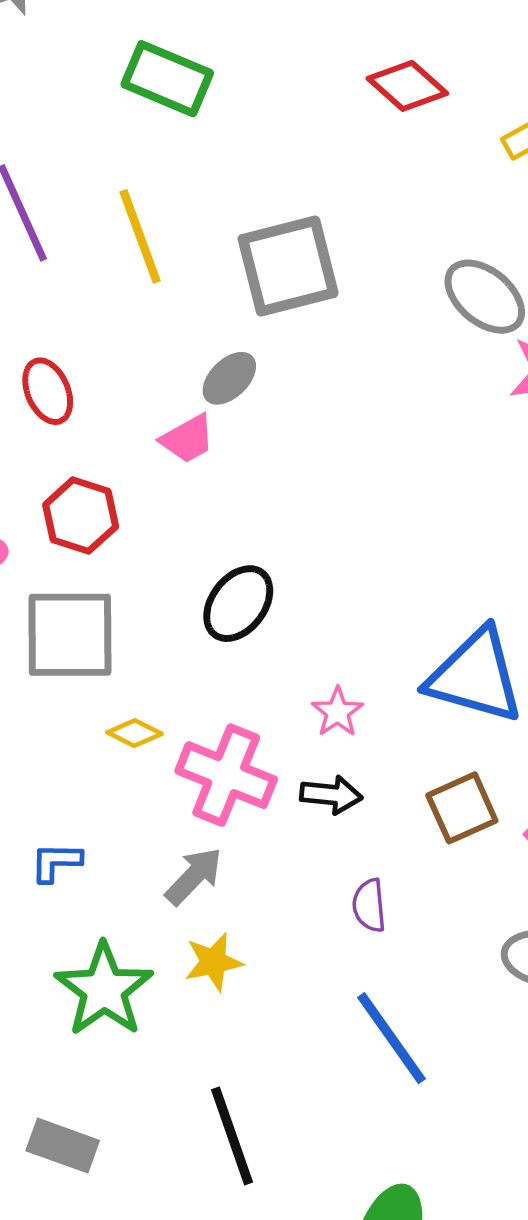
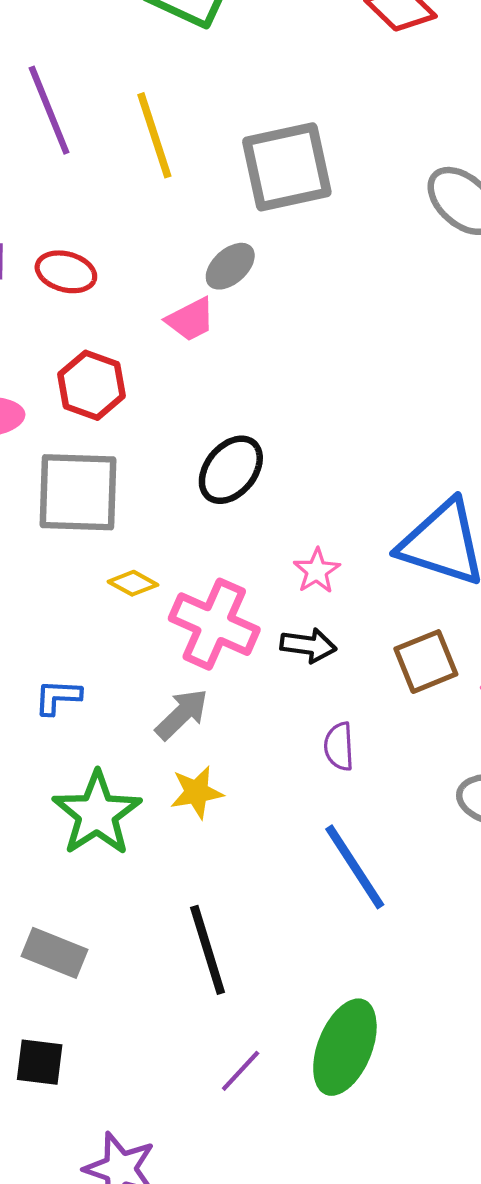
red ellipse: (48, 391) -> (66, 272), turned -54

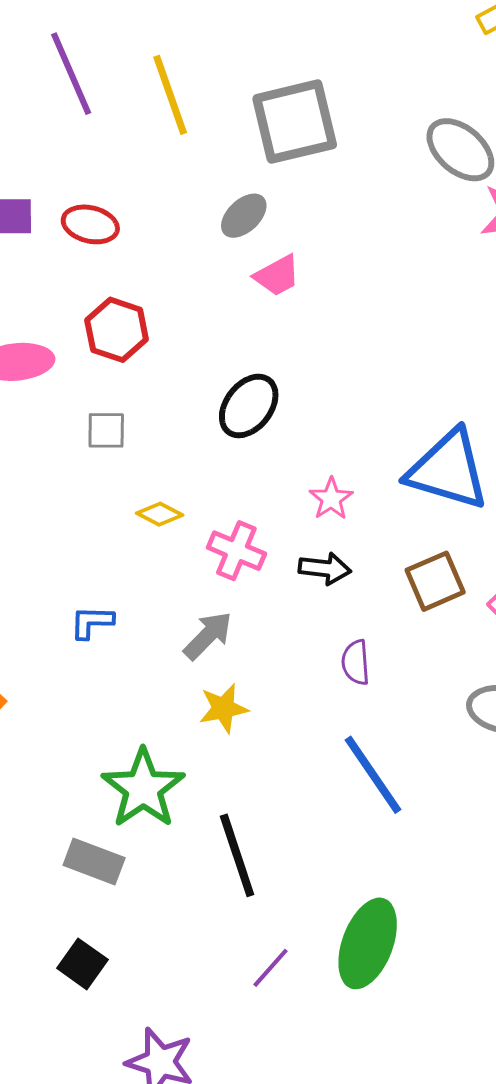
pink trapezoid: (190, 319) -> (277, 276), moved
gray square: (78, 492) -> (106, 430), size x0.5
pink cross: (214, 624) -> (236, 551), size x0.7
green star: (97, 813) -> (143, 788), moved
black square: (40, 1062) -> (82, 964), turned 30

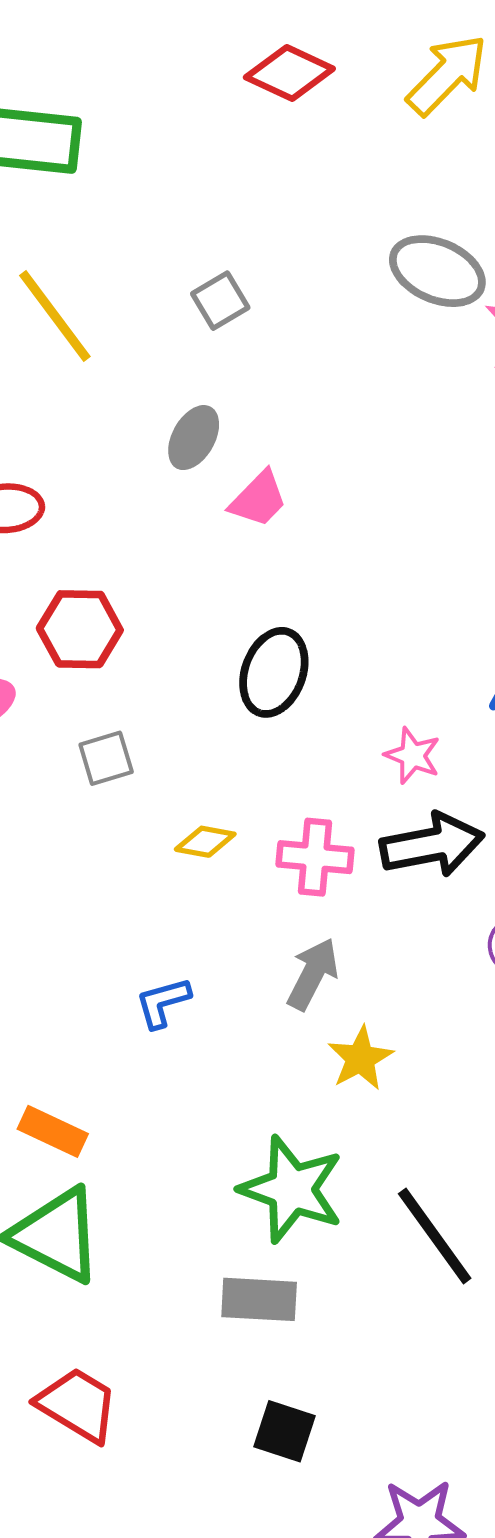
gray square: (295, 122) -> (220, 301), size x0.5
black arrow: (325, 568) -> (432, 845), size x1.5

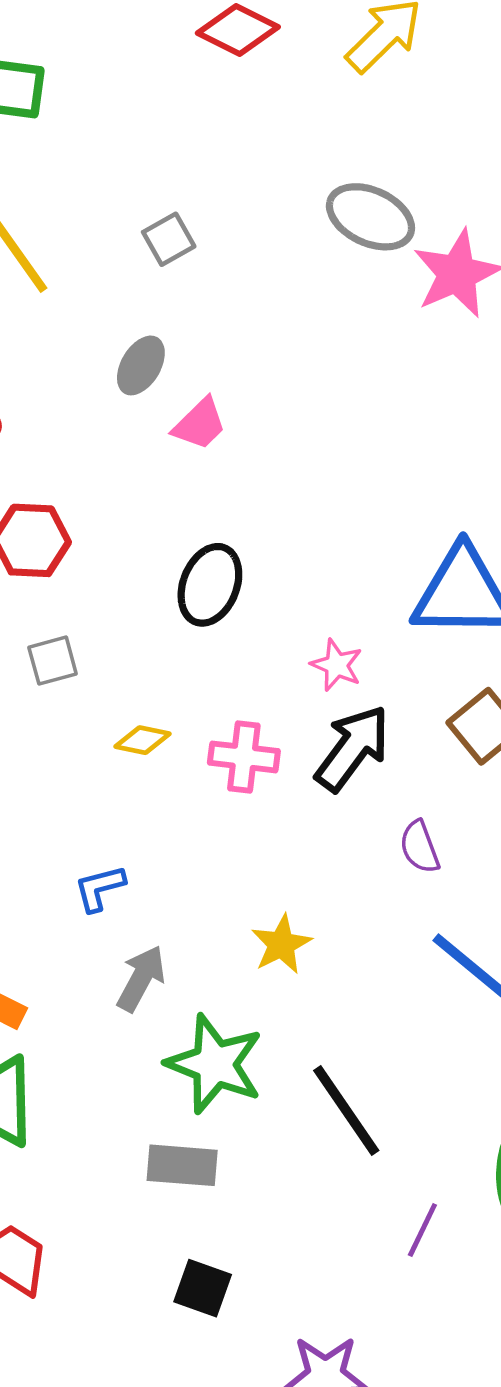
black arrow: (432, 845) -> (352, 748), turned -44
gray arrow: (313, 974) -> (141, 978), moved

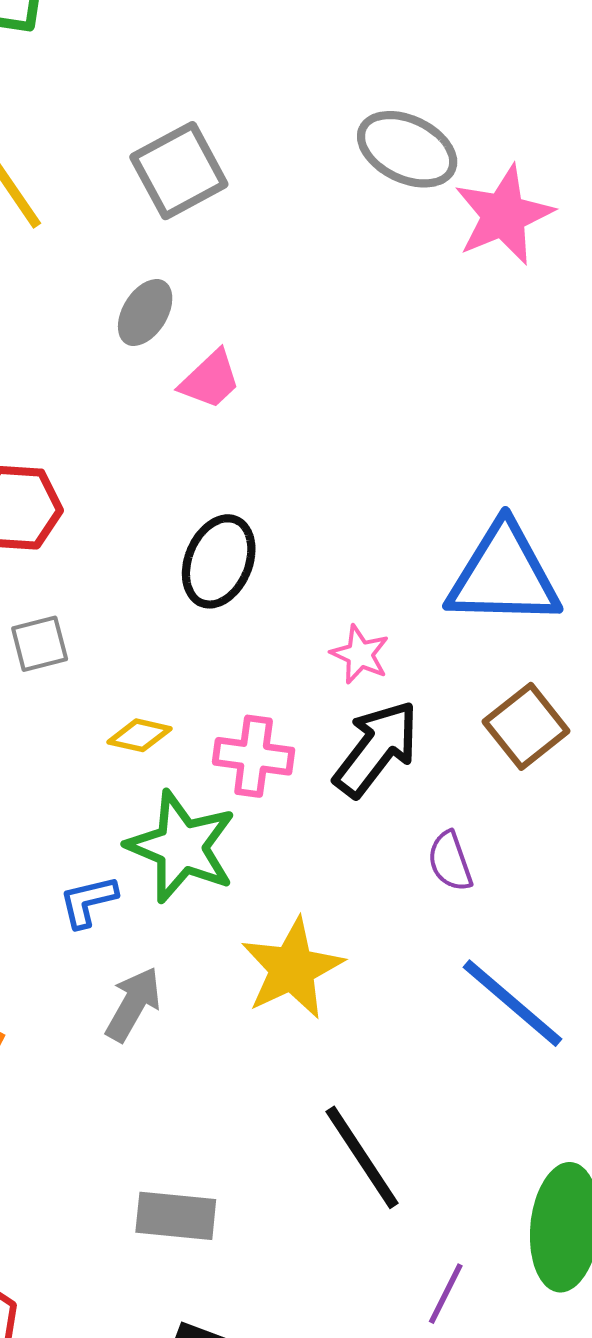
gray square: (169, 239) -> (179, 171), size x1.6
yellow star: (281, 944) -> (292, 968), size x1.5
green star: (215, 1064) -> (181, 847), moved

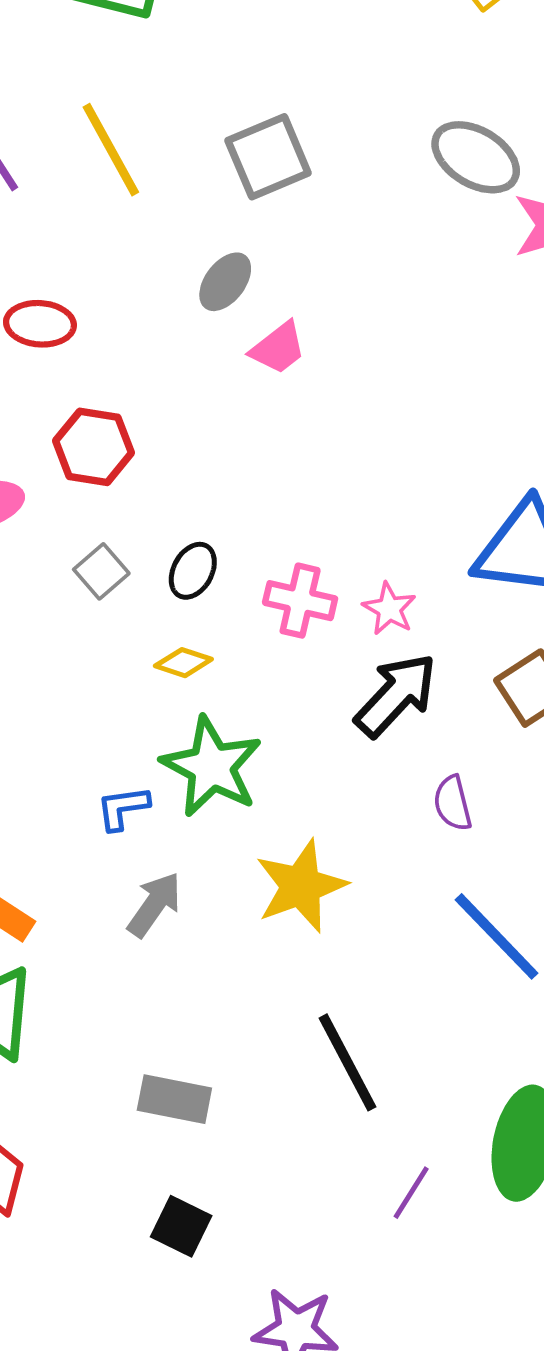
black ellipse: (219, 561) -> (193, 571), moved, size x0.7
gray square: (40, 644) -> (101, 571), turned -32
pink cross: (254, 756) -> (300, 601), moved

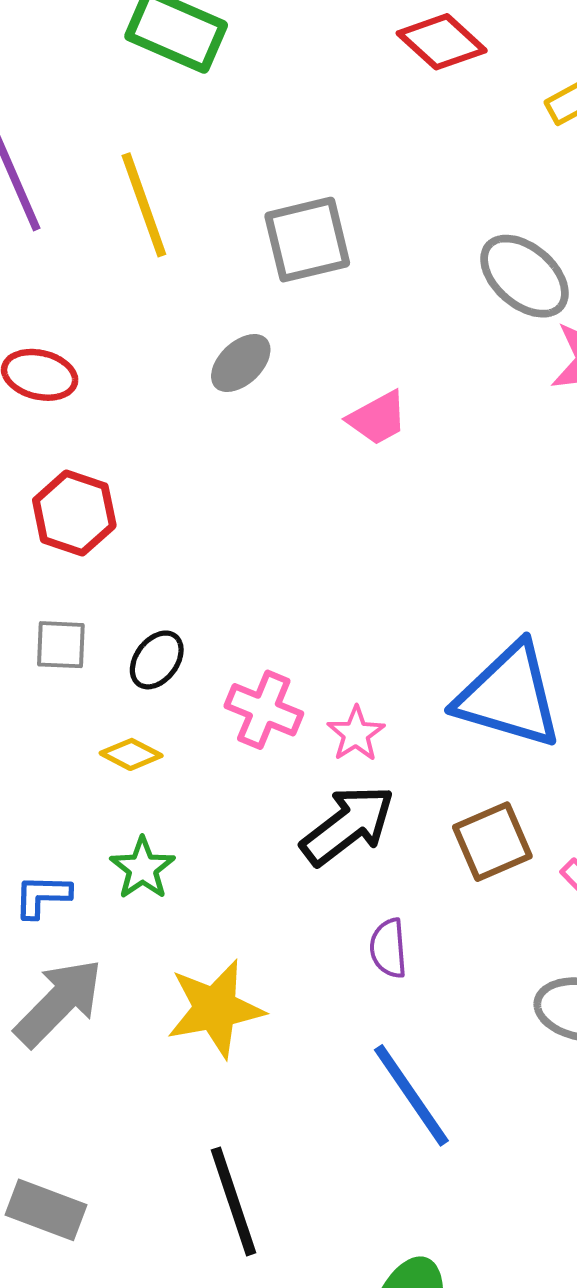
pink trapezoid: (278, 348) -> (378, 418), moved
gray square: (101, 571) -> (61, 645), turned 34
green star: (212, 767) -> (143, 868), size x0.6
gray arrow: (154, 905) -> (59, 1003), size x1.4

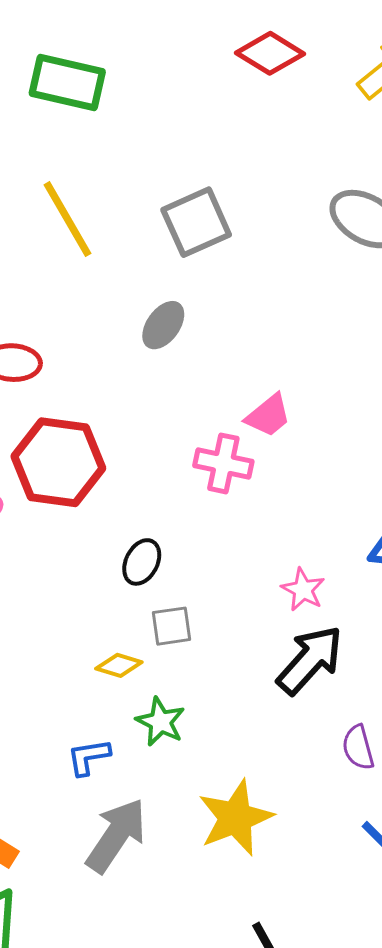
pink trapezoid: (378, 418) -> (268, 416), moved
red hexagon: (74, 513) -> (58, 462), size x1.4
gray square: (61, 645) -> (171, 626), moved
pink cross: (264, 710) -> (223, 463), moved
yellow diamond: (131, 754) -> (119, 665), moved

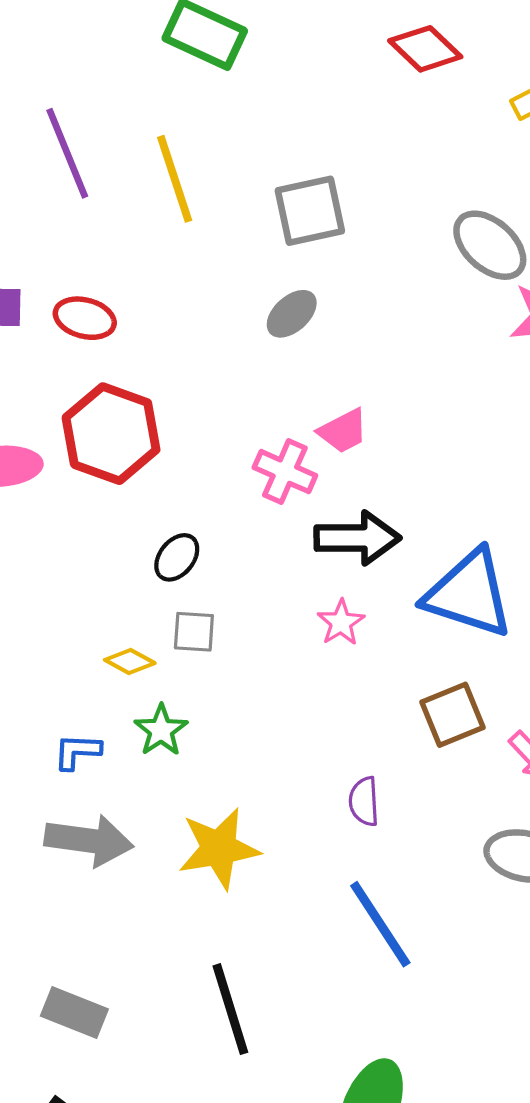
gray ellipse: (163, 325) -> (292, 314), moved
black arrow: (310, 660) -> (357, 538), moved, turned 36
gray arrow: (116, 835) -> (89, 840), turned 52

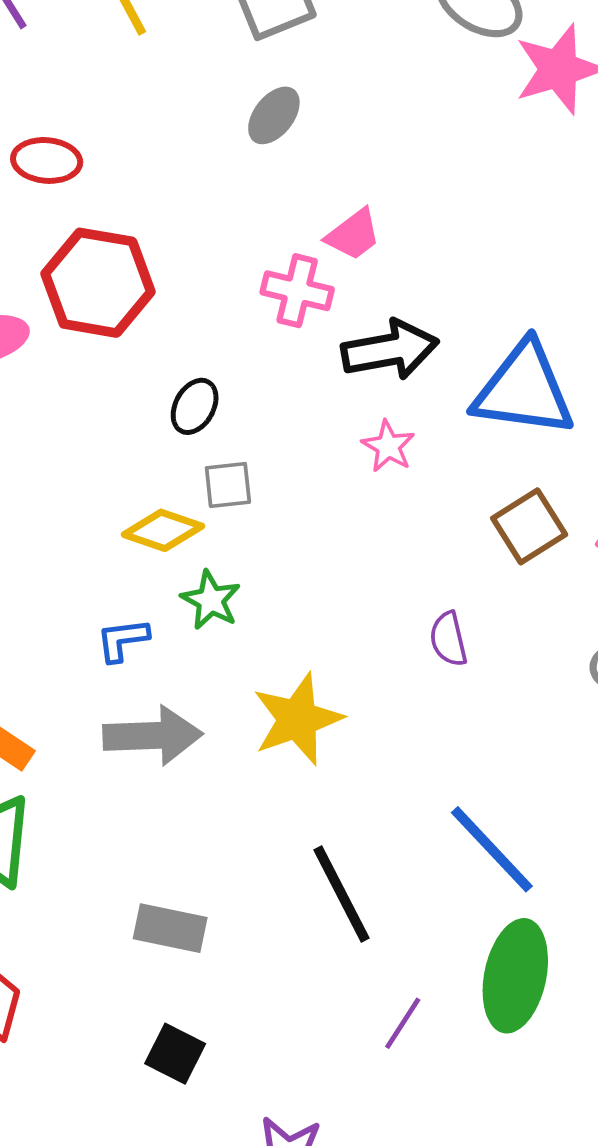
yellow diamond: (130, 662) -> (163, 530), size x1.4
blue line: (380, 924) -> (492, 849), moved

